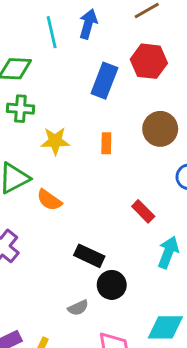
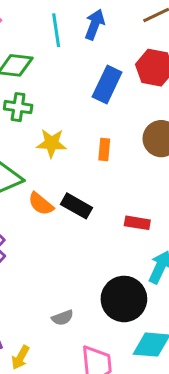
red rectangle: (143, 211) -> (137, 223), turned -40
black rectangle: (89, 256) -> (76, 206), moved
black circle: (112, 285) -> (124, 299), moved, size x1.5

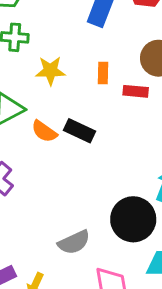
red rectangle: (137, 223) -> (136, 91), moved
gray semicircle: (63, 318) -> (74, 242), size x1.5

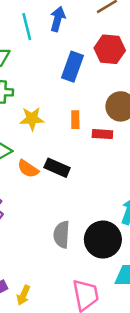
gray semicircle: (74, 242) -> (62, 234), moved, turned 120

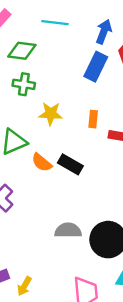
blue arrow: (58, 19) -> (104, 32), moved
cyan line: (27, 27) -> (55, 23), turned -75
gray semicircle: (62, 234) -> (68, 230), turned 80

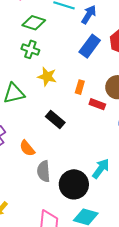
blue arrow: (104, 32) -> (89, 15), moved
orange semicircle: (42, 162) -> (27, 148), moved
gray semicircle: (68, 230) -> (44, 171), turned -105

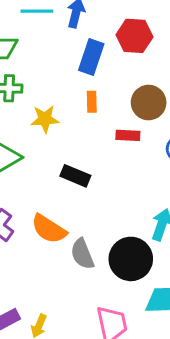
orange rectangle: (80, 87) -> (92, 102), moved
orange semicircle: (27, 148) -> (49, 229), size x1.4

